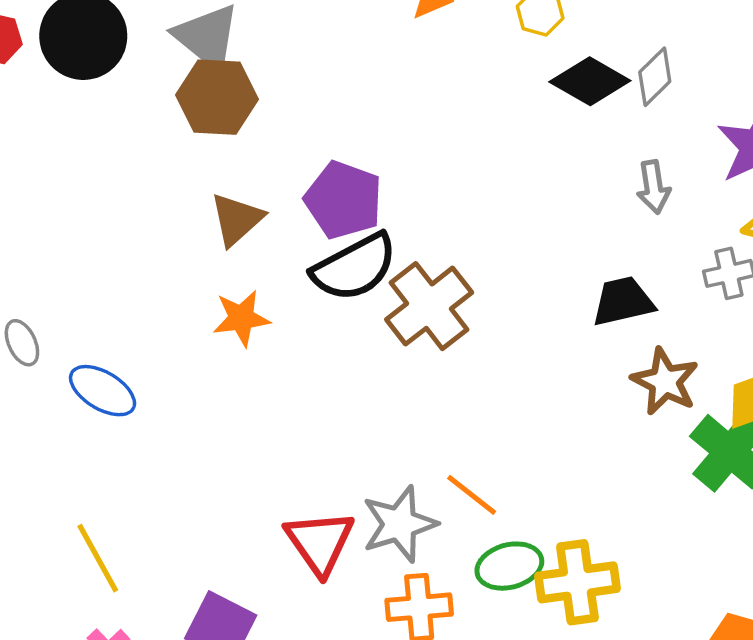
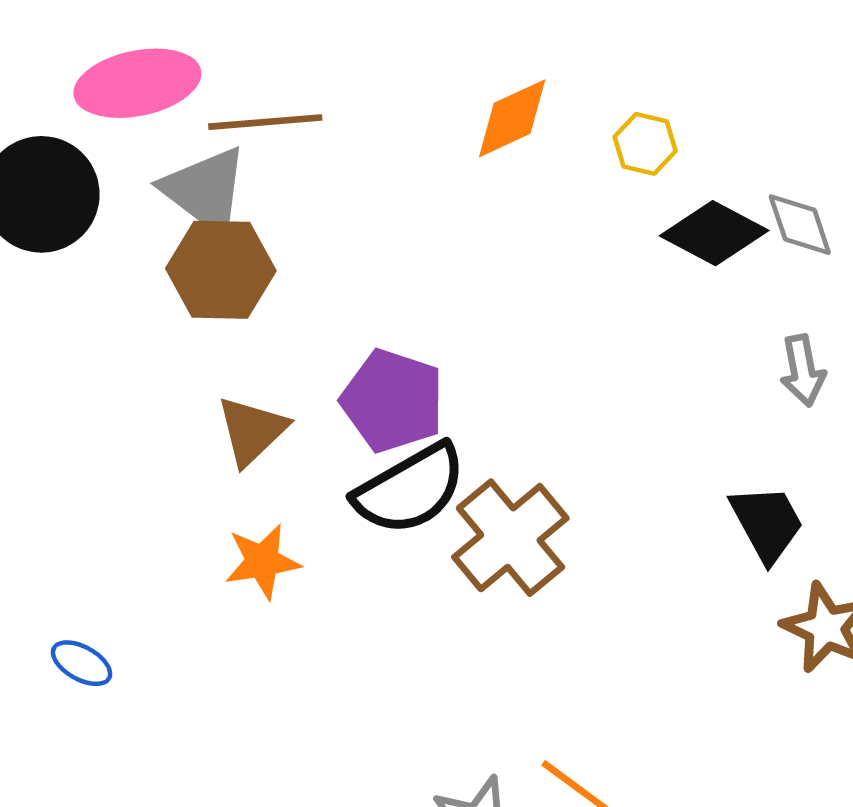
gray diamond: (655, 77) -> (800, 225), turned -62
black trapezoid: (623, 301) -> (767, 523), turned 76
blue ellipse: (103, 391) -> (82, 663), size x0.7

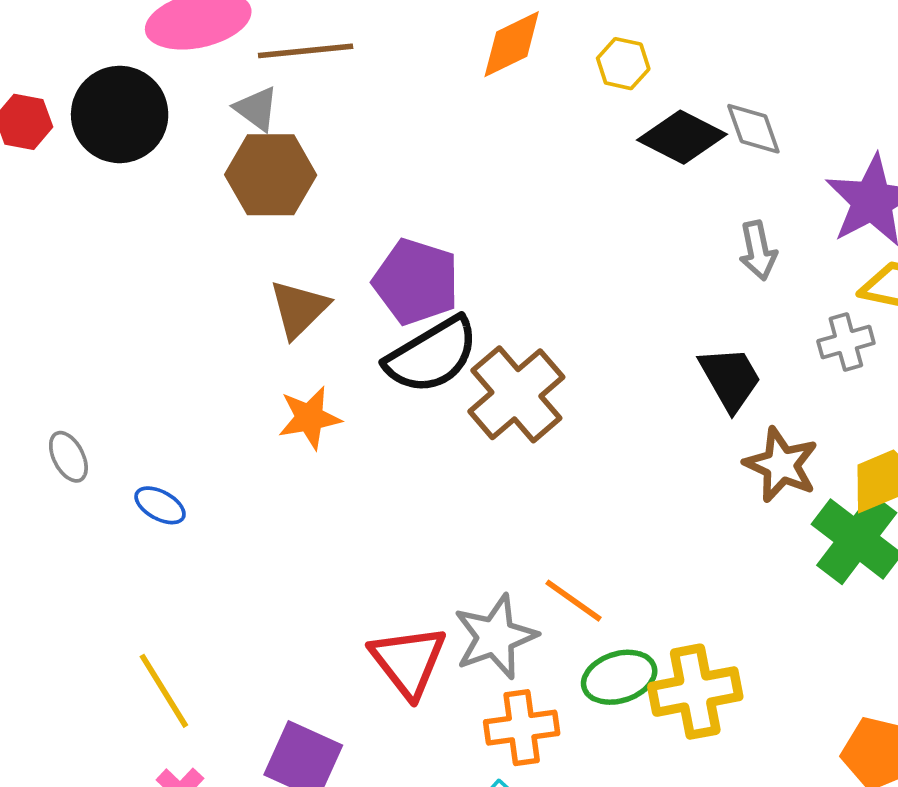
gray triangle: (205, 190) -> (256, 109), size x0.6

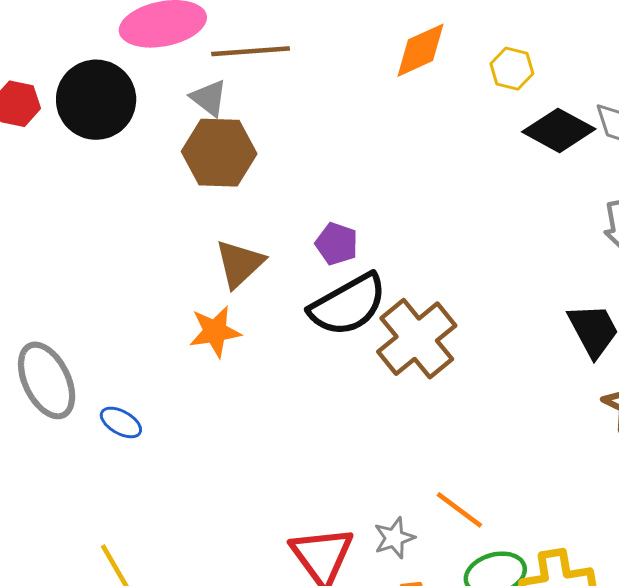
purple pentagon: (416, 282) -> (337, 244), size x0.6
orange star: (310, 418) -> (215, 331), moved
gray ellipse: (68, 457) -> (47, 380), size x1.8
gray star: (495, 637) -> (394, 538), size x0.6

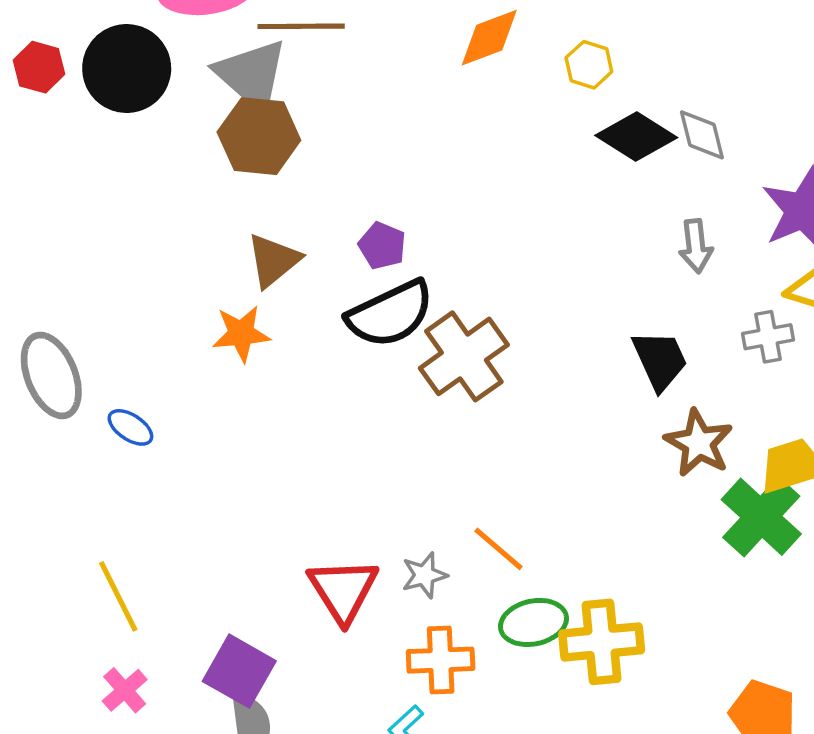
gray triangle: (209, 98) -> (252, 75), size x1.8

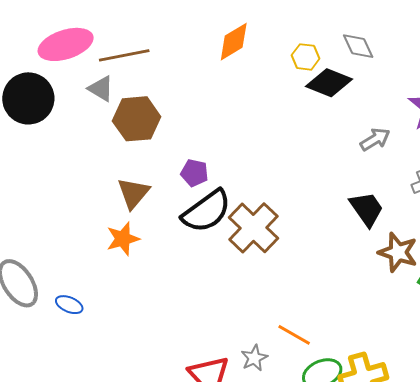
yellow hexagon: (589, 65) -> (306, 57), moved
gray triangle: (252, 75) -> (101, 89), size x0.6
gray diamond: (702, 135) -> (358, 46), moved
brown hexagon: (259, 136) -> (137, 119), moved
gray arrow: (696, 246) -> (375, 139), turned -104

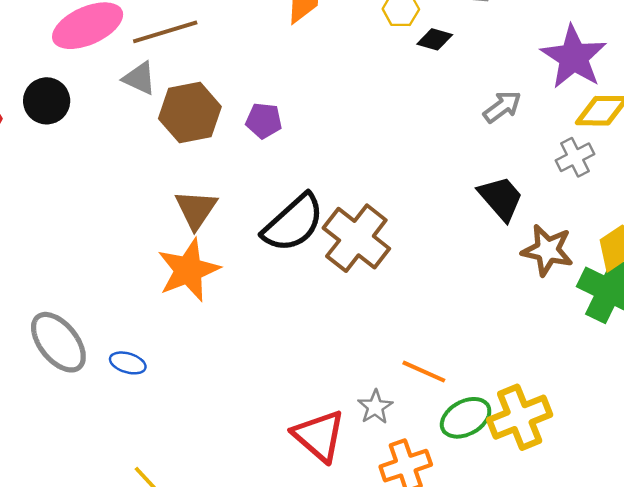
black diamond: (329, 83) -> (435, 39), size x0.6
black circle: (28, 98) -> (47, 101), size x0.7
purple pentagon: (194, 173) -> (264, 121), moved
orange star: (123, 239) -> (188, 270), size x1.4

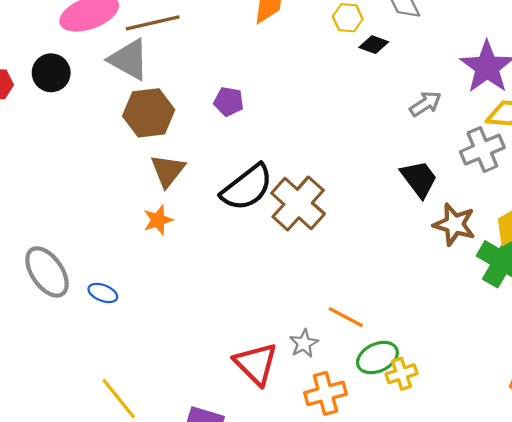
gray triangle: (140, 78) -> (129, 60), size x1.5
brown hexagon: (190, 113) -> (149, 113), moved
gray cross: (575, 157) -> (482, 150), size x1.4
orange star: (188, 270) -> (158, 220), size x0.6
yellow cross: (520, 417) -> (402, 374), moved, size x0.6

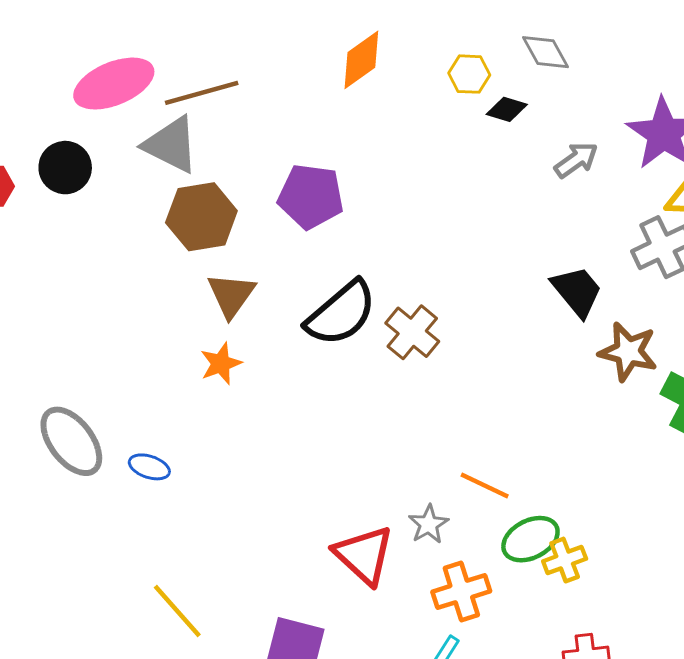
purple pentagon: (229, 102) -> (311, 196), size x1.6
gray arrow: (425, 104) -> (576, 160), moved
brown cross: (298, 204) -> (412, 332), size x0.7

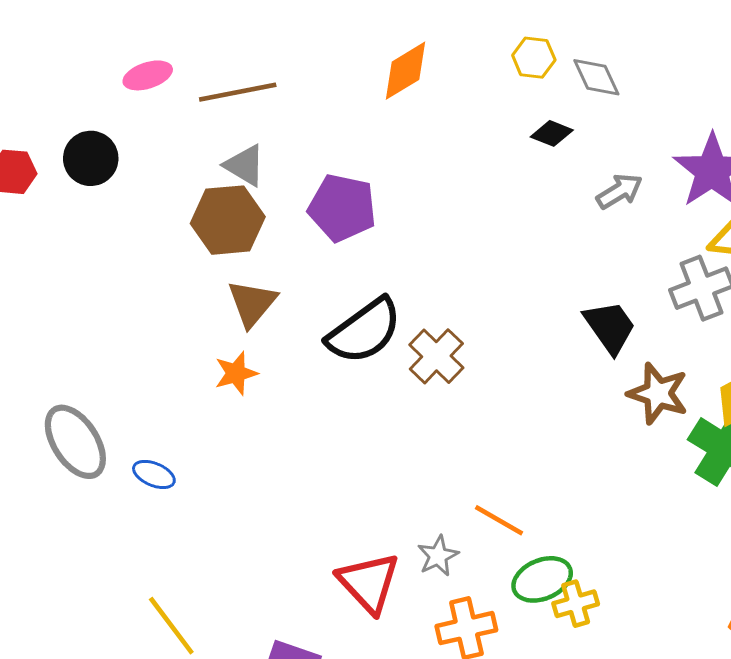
yellow hexagon: (469, 74) -> (534, 58), moved
pink ellipse: (114, 84) -> (148, 75), size x0.6
gray triangle: (171, 145) -> (245, 165), moved, size x0.7

